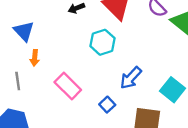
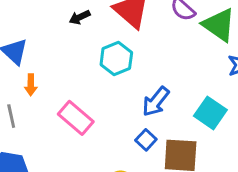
blue square: (107, 105) -> (146, 140), moved

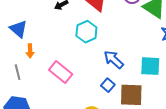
blue arrow: (156, 102) -> (114, 60), turned 95
cyan square: (210, 113) -> (150, 66), turned -30

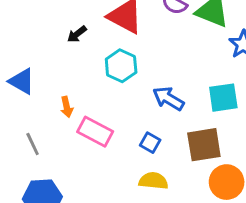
orange arrow: (30, 51) -> (67, 107), moved
blue square: (108, 85) -> (150, 143), moved

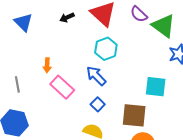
cyan hexagon: (121, 66) -> (106, 49), moved
blue triangle: (22, 81) -> (23, 22), moved
blue arrow: (168, 99) -> (96, 76), moved

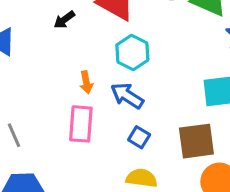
orange arrow: (47, 65) -> (86, 82), moved
pink rectangle: (62, 87) -> (81, 124), turned 65

